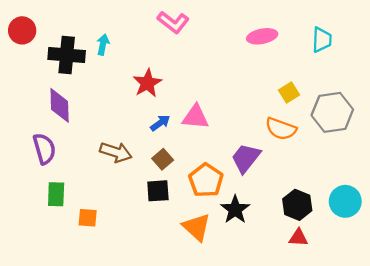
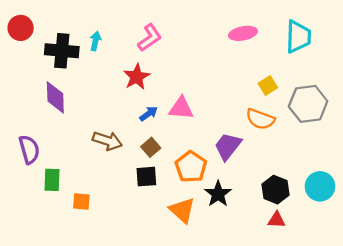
pink L-shape: (173, 22) -> (150, 38), moved, turned -72
cyan trapezoid: (322, 40) -> (298, 37), size x1.4
purple semicircle: (44, 149) -> (29, 149), moved

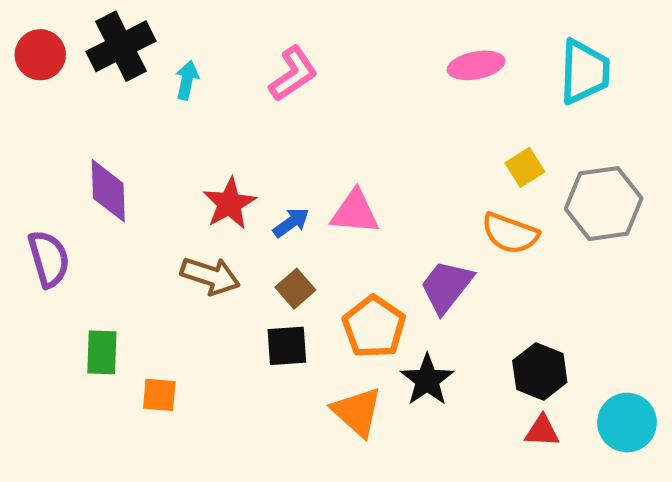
black cross: (62, 51) -> (121, 46), moved, turned -32
red star: (137, 77) -> (229, 204), moved
purple semicircle: (29, 149) -> (49, 259), moved
cyan circle: (320, 186) -> (627, 423), moved

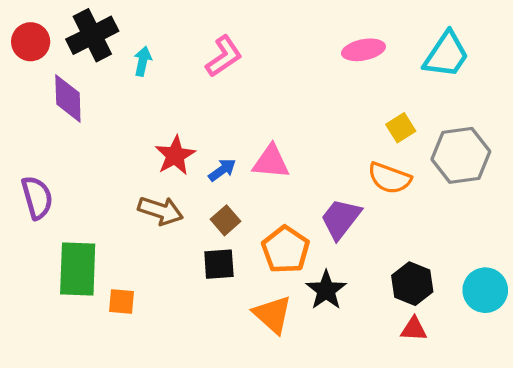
cyan trapezoid: (584, 72) -> (446, 55), turned 32
purple diamond: (108, 191) -> (68, 99), moved
green rectangle: (102, 352) -> (78, 269), size x1.6
cyan circle: (627, 423) -> (485, 290), moved

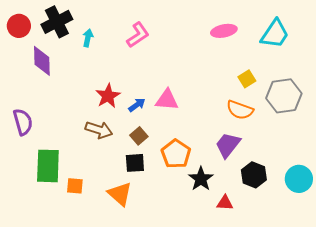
purple trapezoid: (341, 219) -> (228, 145), moved
orange triangle: (273, 315) -> (120, 194), moved
red triangle: (414, 329) -> (225, 203), moved

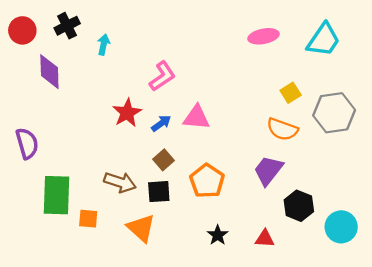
black cross: (57, 22) -> (67, 26), size x0.7
pink L-shape: (138, 35) -> (162, 76), moved
brown arrow: (99, 130) -> (120, 182), moved
black star: (201, 179) -> (218, 235), moved, size x0.7
cyan circle: (299, 179) -> (341, 227), moved

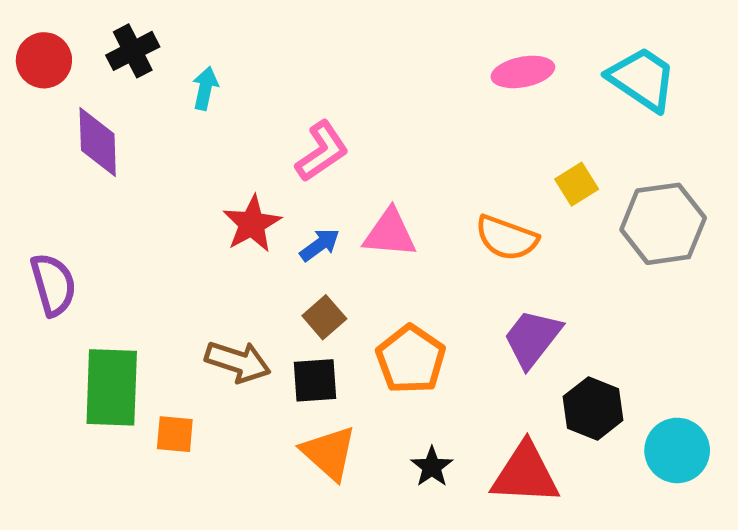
cyan trapezoid: (323, 40) -> (642, 79), turned -90
orange semicircle: (282, 129) -> (507, 238), moved
orange triangle: (141, 228) -> (329, 453), moved
red triangle: (265, 239) -> (525, 474), size x1.8

